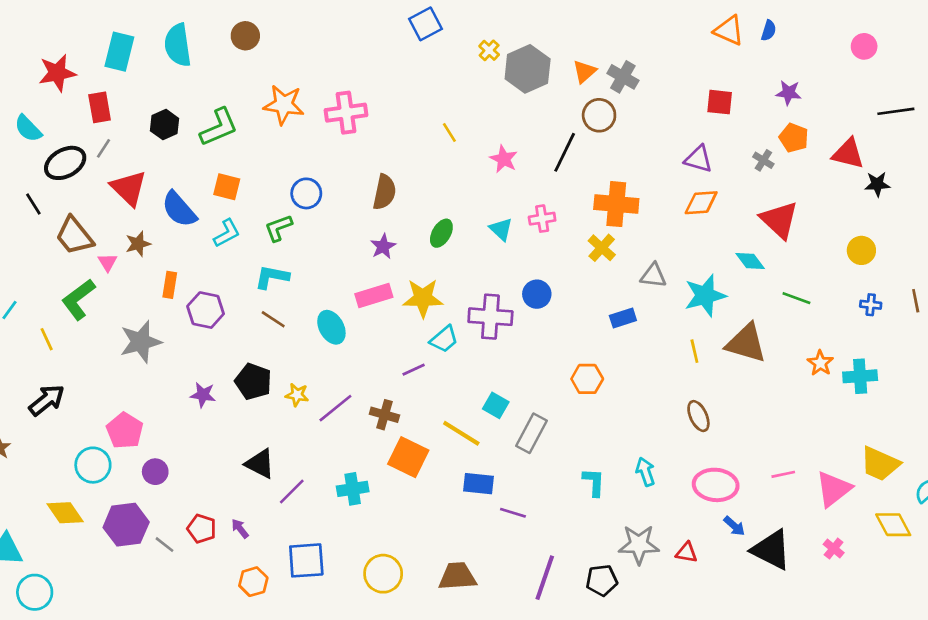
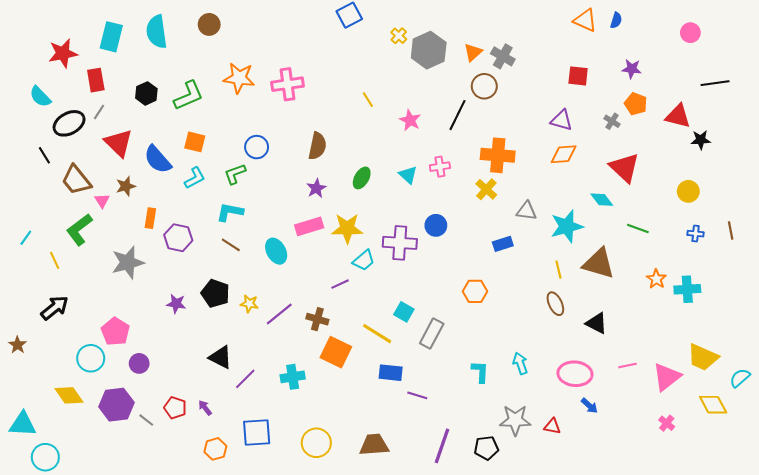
brown ellipse: (698, 416) -> (555, 304), moved
black triangle: (771, 550) -> (597, 323), moved, size x0.7

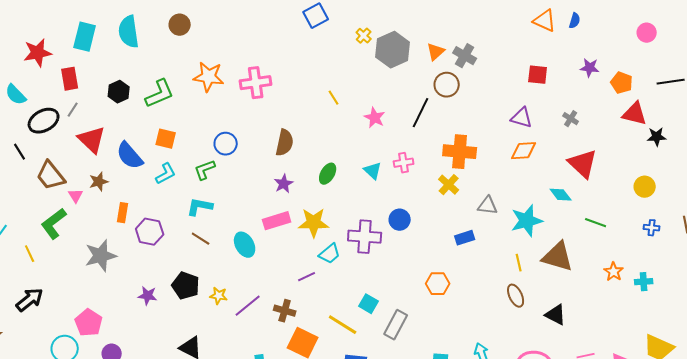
orange pentagon: (636, 104) -> (622, 83), moved
cyan cross: (687, 289) -> (644, 282), size x0.7

